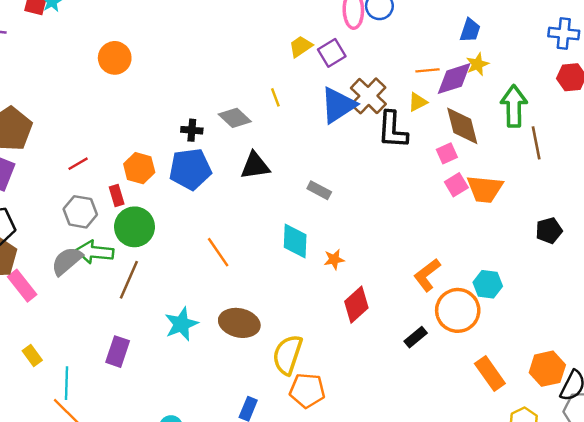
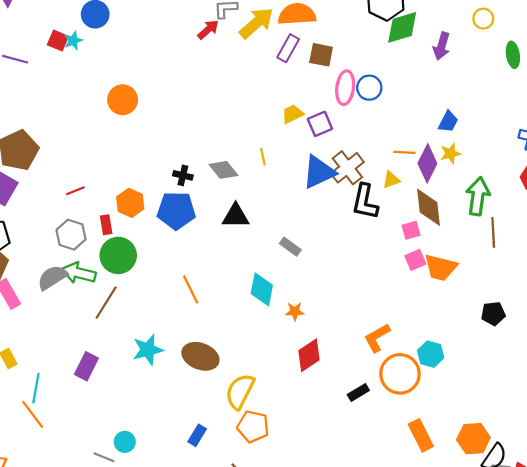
purple diamond: (454, 79) -> (427, 163), turned -54

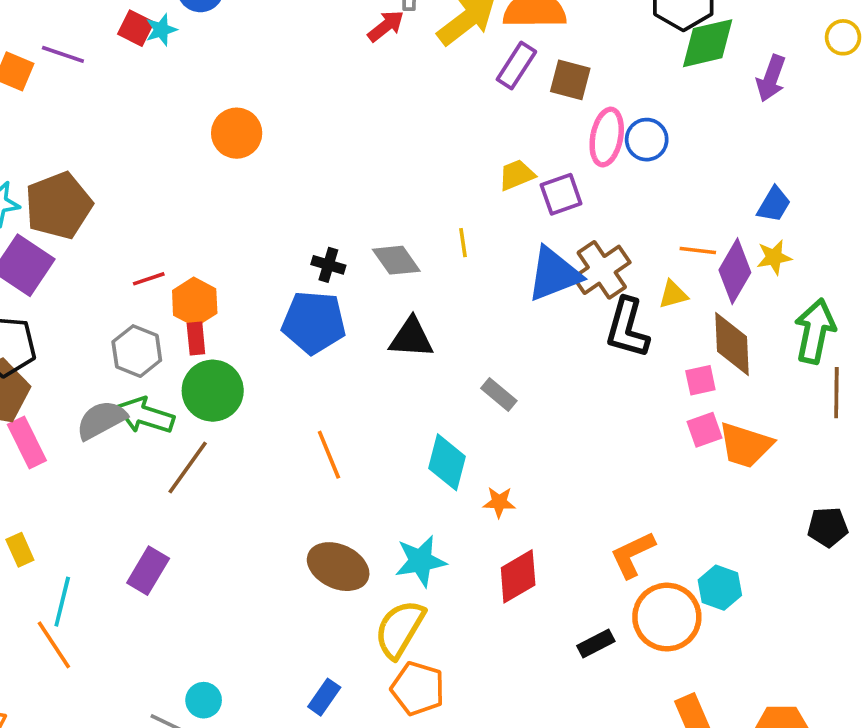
orange hexagon: (130, 203) -> (195, 302), moved
cyan star: (148, 350) -> (421, 561), moved

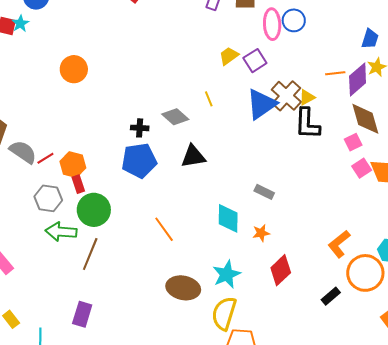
purple diamond: (735, 271) -> (358, 80), turned 32
yellow triangle: (673, 295) -> (307, 97), moved
gray rectangle: (499, 395) -> (264, 192), moved
gray semicircle: (101, 420) -> (23, 152), moved, turned 76

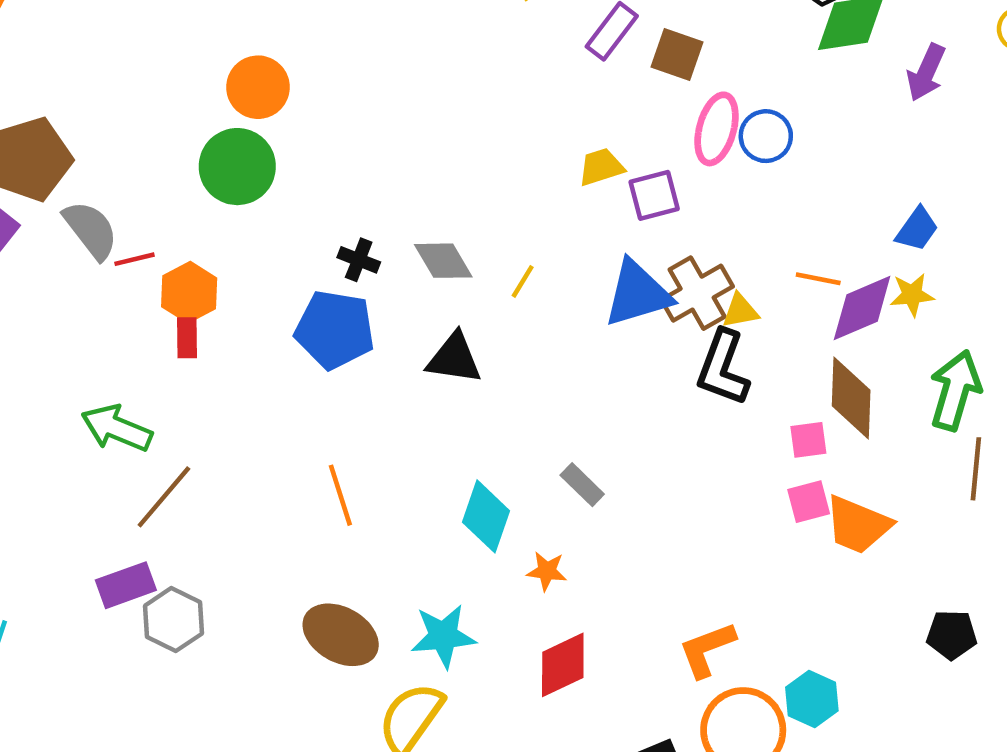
yellow line: (209, 99) -> (523, 281), moved, turned 35
gray hexagon: (48, 198) -> (173, 620), moved
green circle: (94, 210) -> (237, 167), moved
purple rectangle: (82, 314) -> (126, 585), moved, turned 35

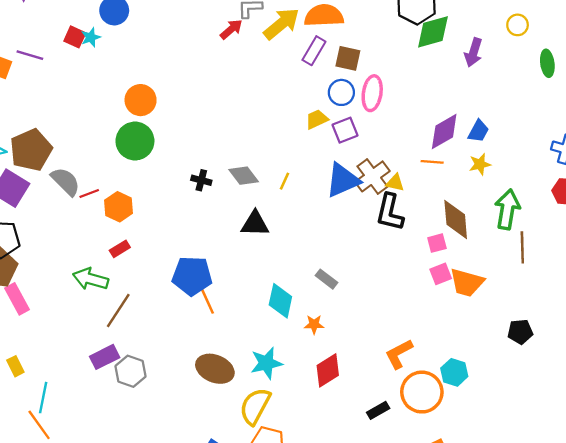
blue circle: (766, 136) -> (341, 92), moved
purple diamond: (862, 308) -> (444, 131), moved
yellow triangle: (740, 311) -> (395, 183), turned 30
blue pentagon: (335, 330) -> (192, 276), moved
red rectangle: (187, 338) -> (120, 249), moved, turned 66

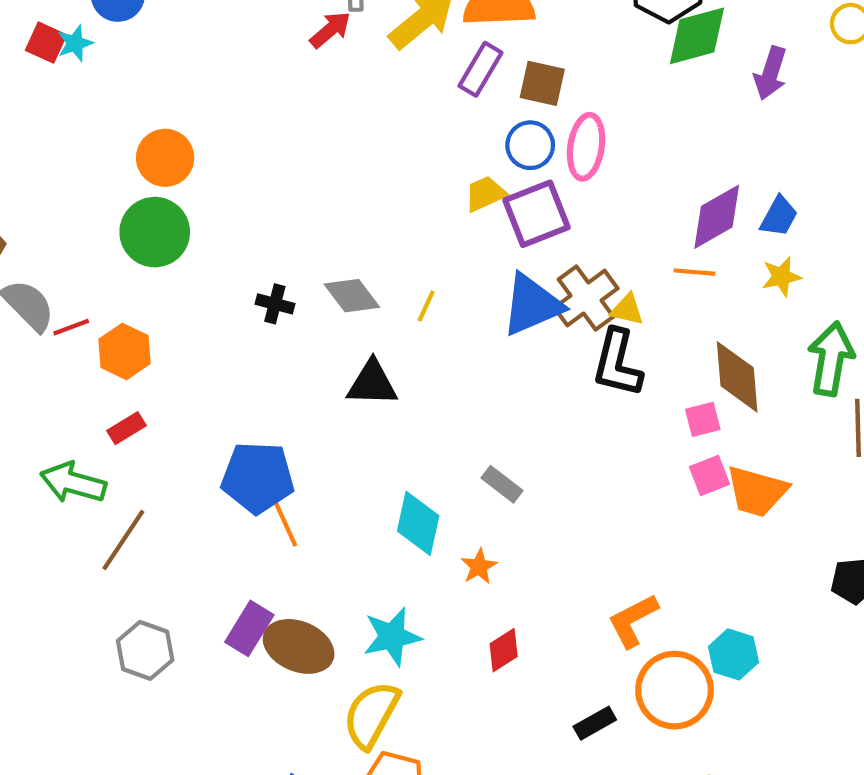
purple square: (345, 130) -> (537, 214), size x1.4
orange star: (314, 324) -> (479, 567), turned -30
purple rectangle: (105, 357) -> (249, 628), moved, turned -32
red diamond: (328, 370) -> (504, 650), size x0.7

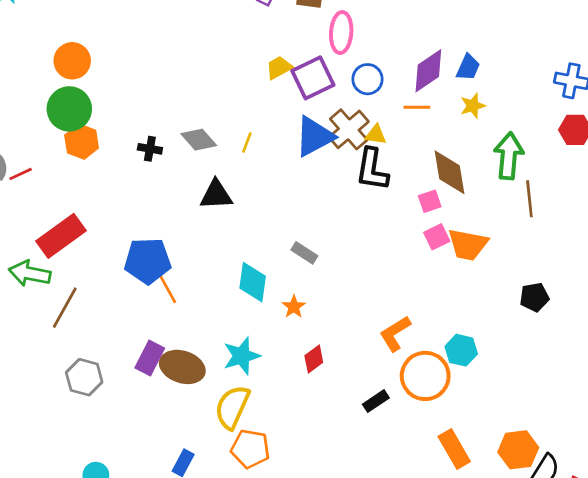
blue circle: (530, 145) -> (368, 79), moved
orange hexagon: (124, 351) -> (82, 142), moved
red rectangle: (126, 428) -> (61, 236), size x2.0

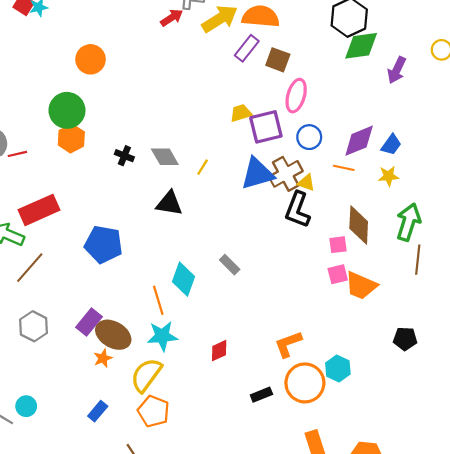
orange circle: (72, 61) -> (91, 59), moved
orange line: (166, 286) -> (158, 300), moved
orange star: (294, 307) -> (103, 358), moved

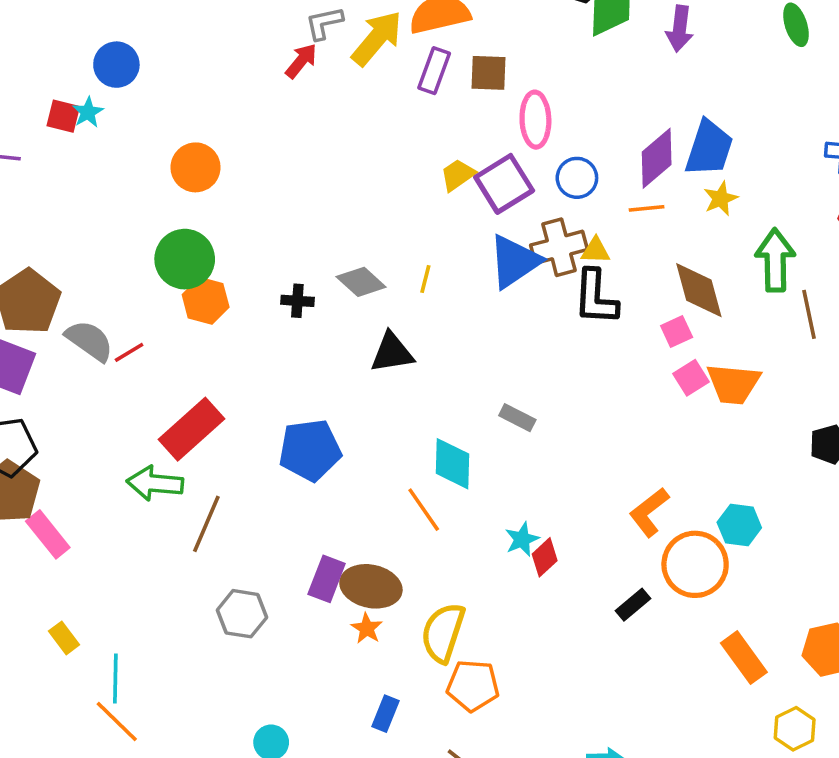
blue trapezoid: (391, 145) -> (709, 148), size x1.6
brown cross: (286, 174) -> (559, 247), turned 32
cyan star: (162, 336) -> (522, 539), moved, size x0.7

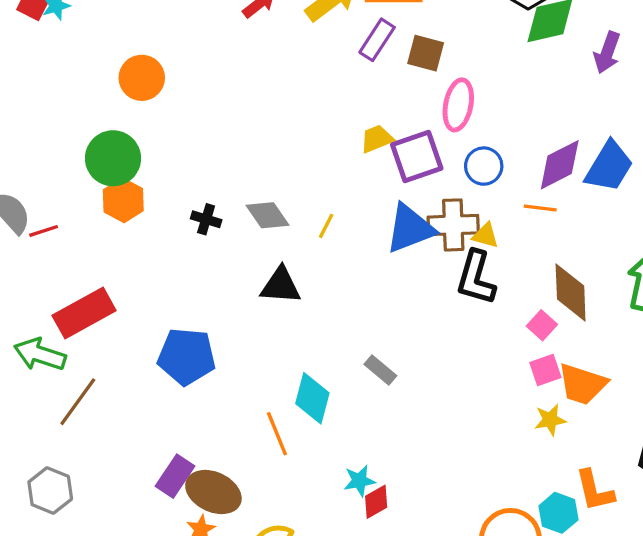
yellow star: (721, 199) -> (550, 420), moved
pink square: (677, 331) -> (542, 325), turned -36
orange L-shape: (649, 512) -> (595, 491), moved, turned -78
gray hexagon: (242, 614) -> (50, 490), moved

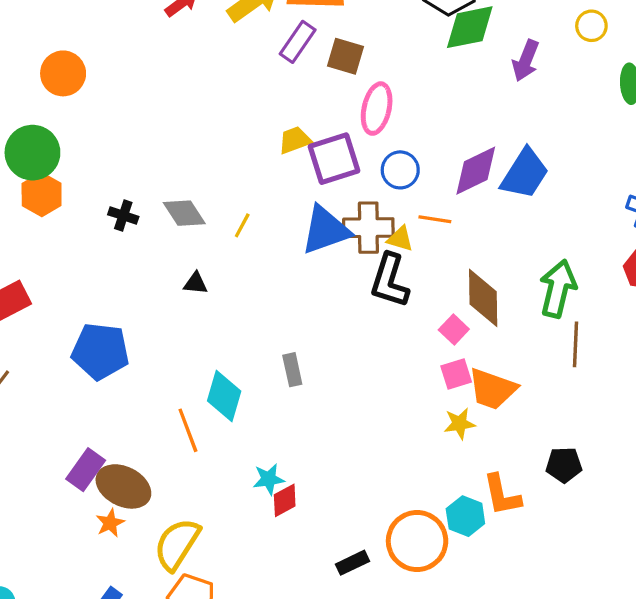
orange line: (540, 208) -> (435, 219), moved
black triangle: (281, 286) -> (196, 283), size x0.6
gray rectangle: (380, 370) -> (292, 370), turned 36

